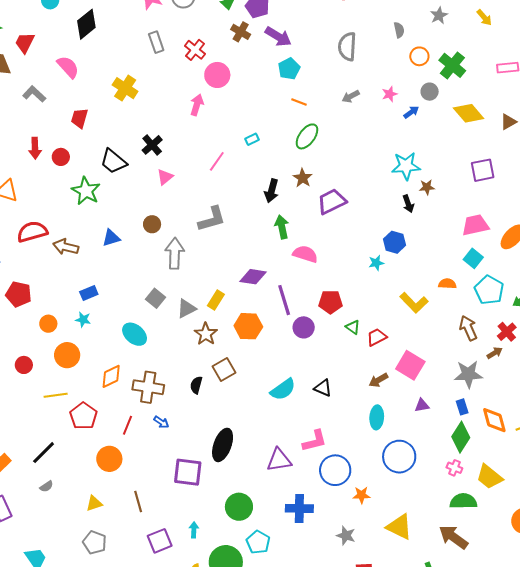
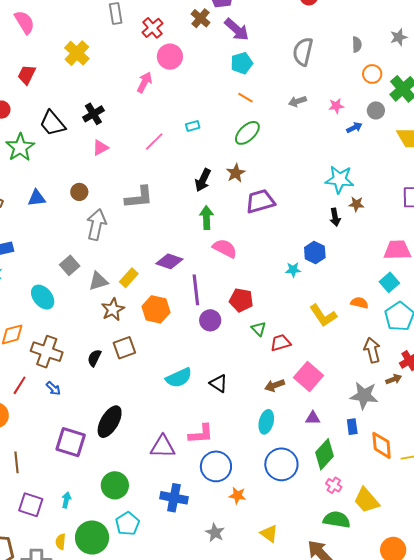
green diamond: (461, 437) -> (325, 454), moved
yellow triangle: (399, 527) -> (269, 534), size x0.7
purple square: (160, 541) -> (31, 505), turned 30

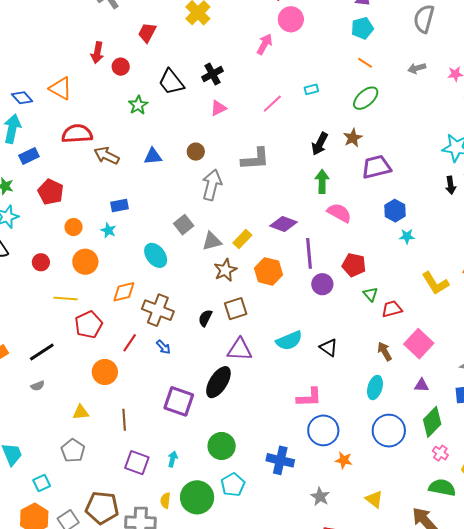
green star: (20, 147) -> (138, 105), size x0.7
blue hexagon: (315, 253) -> (395, 211), moved
brown arrow: (275, 385) -> (385, 351), turned 78
purple triangle: (163, 447) -> (240, 349), moved

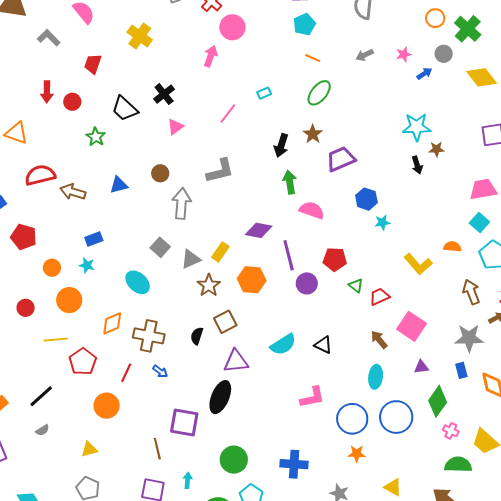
brown line: (124, 420) -> (157, 449), moved
blue circle: (323, 430) -> (352, 419), moved

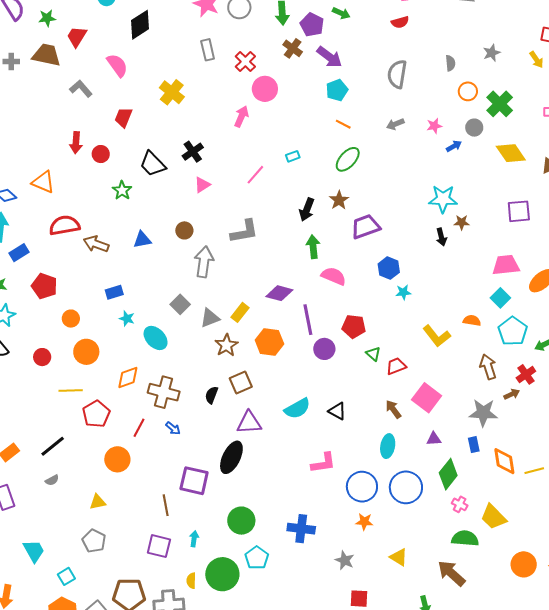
cyan star: (87, 265) -> (127, 318), moved

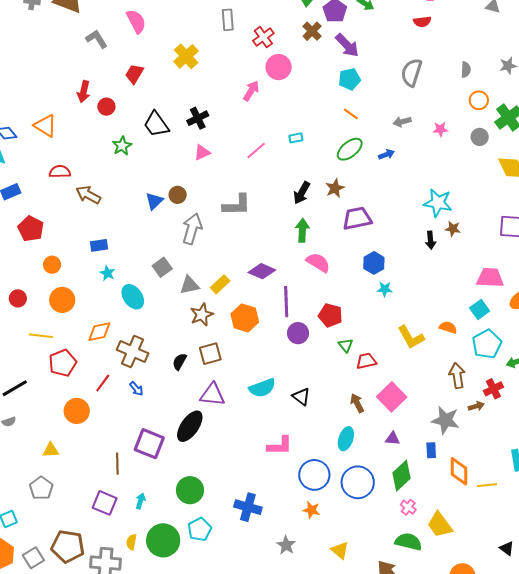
blue arrow: (454, 146) -> (386, 154), moved
red semicircle: (64, 225) -> (60, 172), size x0.7
blue triangle: (142, 240) -> (154, 201), moved, turned -42

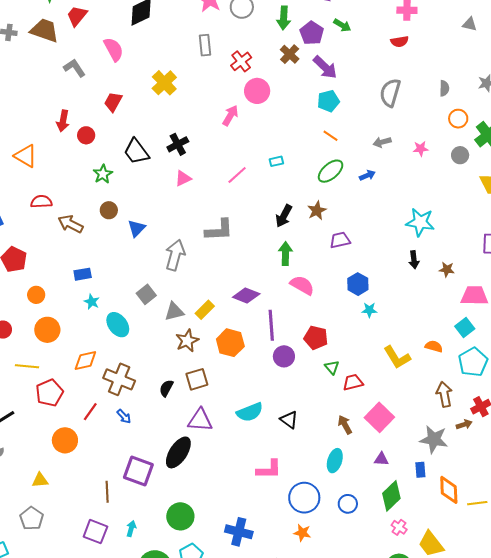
brown circle: (178, 195) -> (109, 210), moved
purple trapezoid: (357, 218) -> (340, 240), size x0.7
brown star: (453, 229) -> (447, 269), moved
blue circle: (358, 482) -> (348, 504), size x0.6

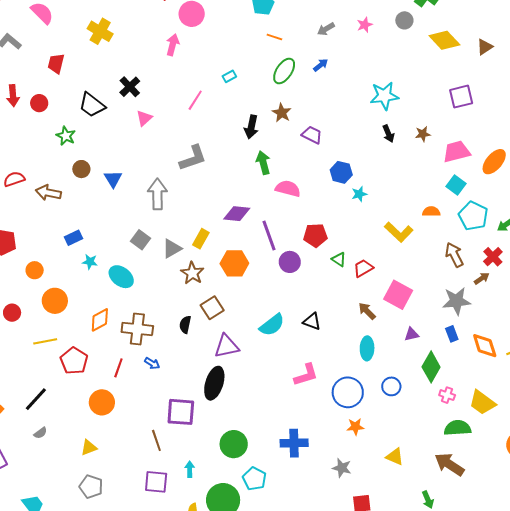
purple trapezoid: (340, 240) -> (312, 135), turned 55

